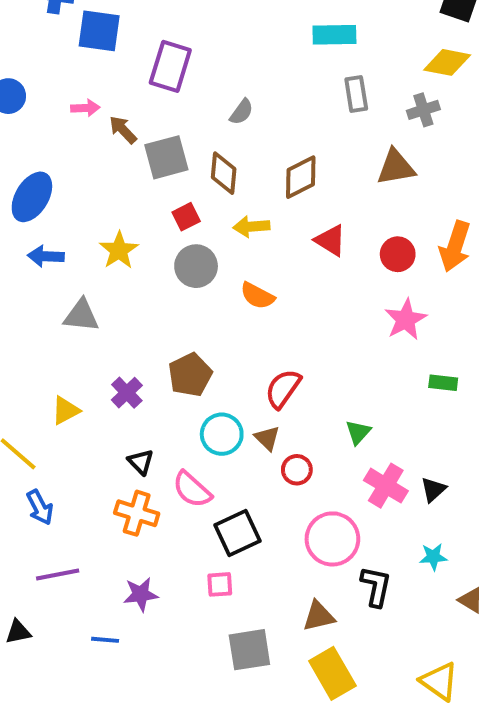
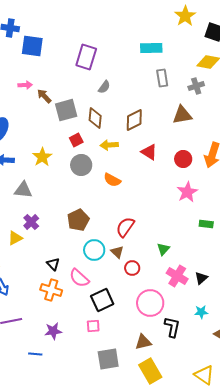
purple rectangle: (170, 66) -> (86, 57), moved
purple cross: (127, 393) -> (31, 222), moved

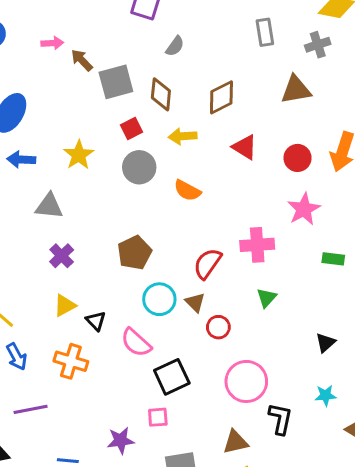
yellow triangle: (15, 238) -> (65, 305), moved
pink cross: (177, 276) -> (257, 245), moved, turned -35
orange cross: (51, 290) -> (71, 361), moved
purple star: (53, 331) -> (121, 440), moved

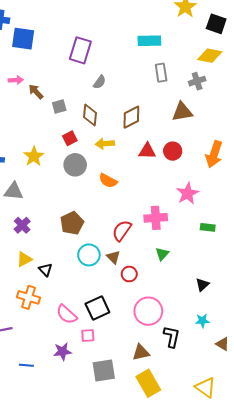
gray square: (116, 82) -> (59, 107), size x0.6
red triangle: (245, 147) -> (147, 151), turned -30
red circle: (298, 158) -> (173, 151), moved
pink semicircle: (136, 343) -> (67, 314), moved

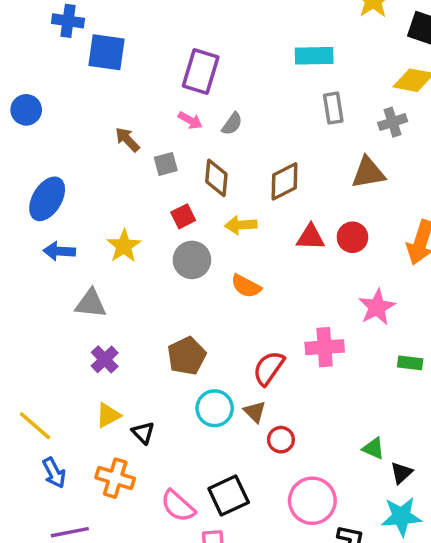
pink arrow: (16, 80) -> (190, 120), moved, turned 32
green triangle: (162, 254) -> (373, 448), moved, turned -48
black triangle: (202, 285) -> (401, 473), moved
cyan star: (202, 321) -> (401, 516), size x1.6

